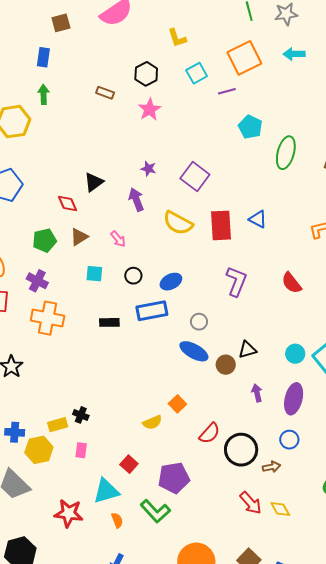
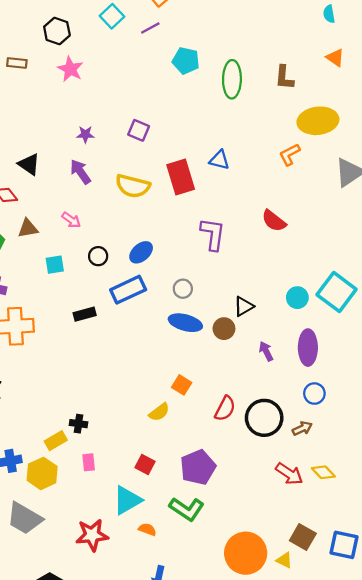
purple square: (195, 176) -> (139, 130), size x0.7
black triangle: (94, 182) -> (29, 164), turned -35
brown triangle: (79, 237) -> (28, 228), turned 36
orange semicircle: (117, 520) -> (147, 529), turned -35

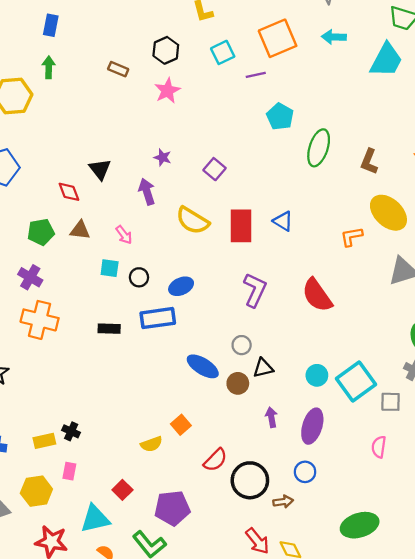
yellow ellipse: (318, 121) -> (388, 213), turned 33
red semicircle: (274, 221) -> (317, 295), size x1.4
cyan square: (55, 265) -> (110, 268), moved
gray circle: (183, 289) -> (242, 345), moved
yellow hexagon: (42, 473) -> (36, 491), moved

